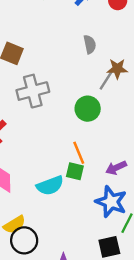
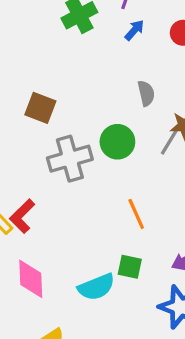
green circle: (88, 109) -> (117, 142), moved
orange line: (79, 153) -> (136, 214), moved

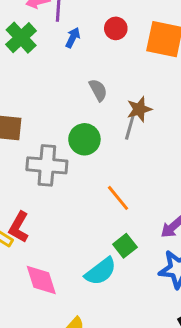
gray cross: (70, 159) -> (47, 165), turned 36
green square: (130, 267) -> (125, 246), turned -35

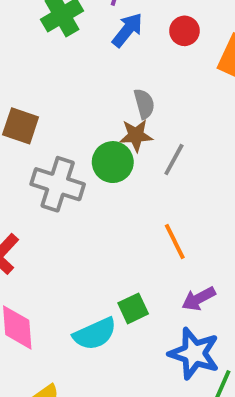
blue arrow: (73, 38) -> (127, 30), size x1.4
brown star: (139, 109) -> (136, 135), moved
orange line: (118, 198) -> (175, 241), moved

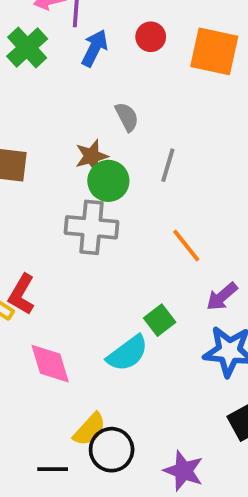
brown star: (136, 135) -> (92, 156), moved
gray cross: (58, 184) -> (92, 227), moved

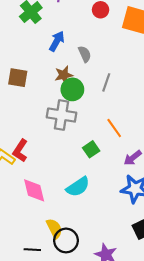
blue arrow: (95, 48) -> (57, 41), moved
green square: (160, 320) -> (91, 149), moved
yellow semicircle: (90, 430) -> (54, 229), turned -72

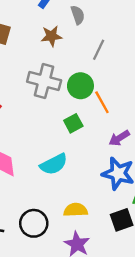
green circle: (72, 89) -> (80, 86), moved
yellow semicircle: (54, 229) -> (76, 210), moved, turned -72

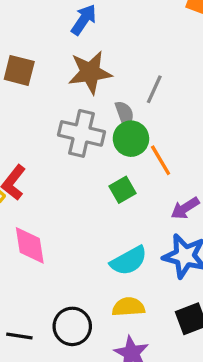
gray semicircle: (78, 15) -> (125, 114), moved
brown star: (51, 36) -> (90, 72), size x1.5
cyan semicircle: (54, 164) -> (129, 261), moved

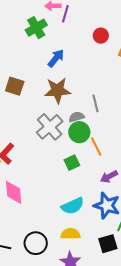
gray line: (154, 89) -> (96, 103), turned -42
gray semicircle: (125, 114) -> (76, 117), turned -91
gray cross: (82, 133) -> (50, 127), turned 32

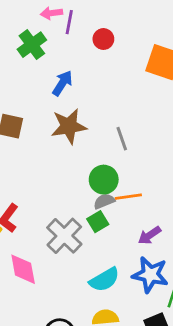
red circle: (101, 36) -> (103, 39), moved
gray semicircle: (76, 117) -> (104, 201), moved
gray cross: (50, 127) -> (64, 236), moved
orange line: (96, 147) -> (128, 197), turned -66

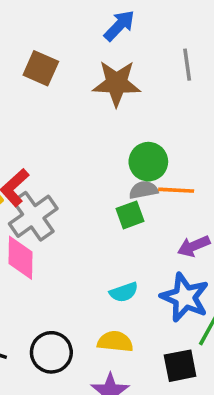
gray line: (122, 139) -> (187, 65), moved
gray cross: (64, 236) -> (33, 216), moved
cyan semicircle: (104, 280) -> (124, 292), size x0.7

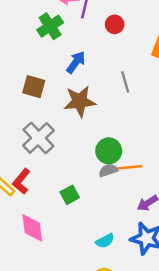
brown square: (41, 68) -> (34, 87), moved
green square: (130, 215) -> (70, 195), moved
gray cross: (33, 216) -> (38, 138), moved

